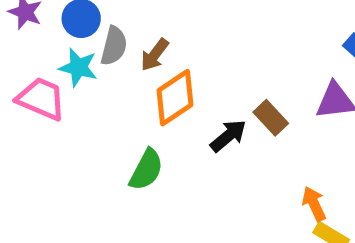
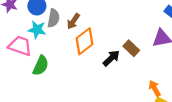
green semicircle: (146, 170) -> (41, 66), moved

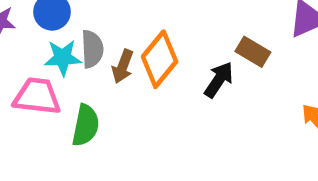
gray semicircle: (54, 18) -> (92, 49), moved
brown arrow: (73, 21) -> (123, 66), moved

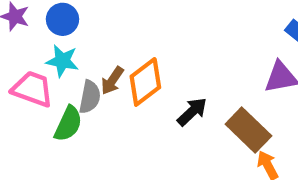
gray semicircle: (92, 49) -> (90, 97), moved
brown rectangle: (253, 52) -> (248, 130), moved, size x1.5

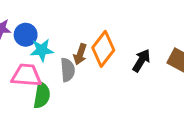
blue circle: (62, 19) -> (26, 35), moved
green semicircle: (68, 124) -> (42, 95), moved

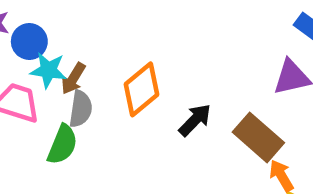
brown arrow: (80, 54) -> (73, 79), moved
green semicircle: (42, 95) -> (62, 145), moved

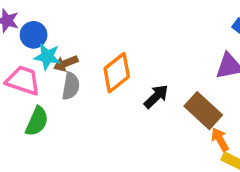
brown arrow: (73, 79) -> (66, 63), turned 35
green semicircle: (62, 145) -> (37, 121), moved

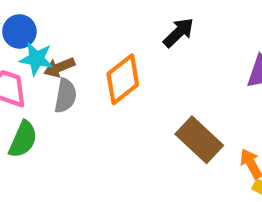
black arrow: (156, 96) -> (179, 32), moved
brown rectangle: (203, 111) -> (199, 140), moved

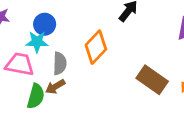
blue circle: (19, 31) -> (45, 24), moved
brown arrow: (59, 67) -> (55, 87), moved

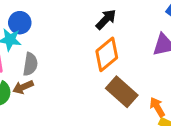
orange diamond: (96, 47) -> (107, 54), moved

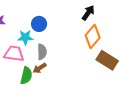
blue circle: (20, 23) -> (39, 24), moved

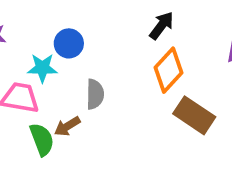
gray semicircle: (42, 52) -> (95, 94), moved
green semicircle: (26, 76) -> (42, 139), turned -36

